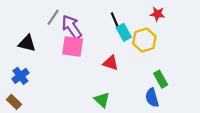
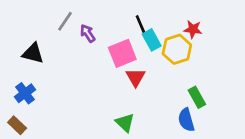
red star: (157, 14) -> (193, 29), moved
purple arrow: (72, 27) -> (88, 33), size x0.6
pink square: (73, 47) -> (122, 53), moved, turned -30
red triangle: (111, 63) -> (136, 77), turned 42

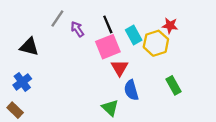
black line: (141, 25) -> (108, 24), moved
blue semicircle: (186, 120) -> (131, 90), moved

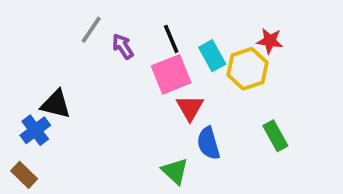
black triangle: (29, 47) -> (56, 104), moved

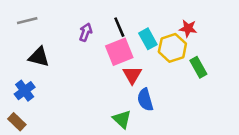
gray line: (91, 30) -> (27, 21), moved, turned 42
purple arrow: (123, 46) -> (86, 32), turned 54
black triangle: (56, 104) -> (39, 57), moved
green rectangle: (275, 136) -> (198, 67), moved

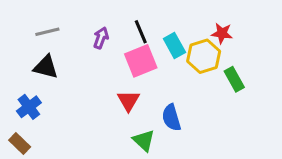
gray line: (27, 21) -> (47, 32), moved
red triangle: (132, 75) -> (128, 101), moved

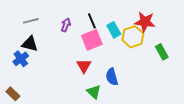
red star: (222, 33) -> (145, 22), size x1.5
green rectangle: (234, 79) -> (162, 52), moved
blue cross: (29, 107) -> (21, 59), moved

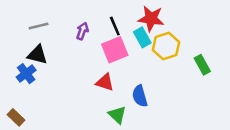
red star: (145, 22) -> (151, 19), moved
red triangle: (84, 66) -> (105, 82), turned -42

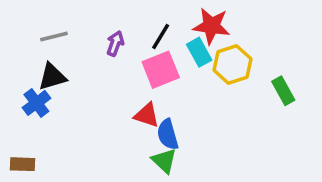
black line: (115, 26) -> (161, 36), turned 54
black triangle: (37, 55) -> (52, 77), turned -30
blue semicircle: (140, 96) -> (168, 134), moved
brown rectangle: (16, 117) -> (22, 164), turned -42

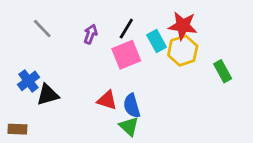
red star: (211, 26) -> (183, 26), moved
gray line: (54, 36) -> (42, 29), turned 60
black triangle: (52, 77) -> (48, 95), moved
red triangle: (147, 115) -> (107, 100), moved

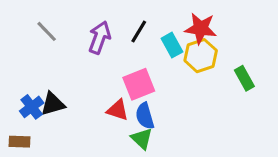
purple arrow: (90, 34) -> (100, 38), size x1.5
pink square: (126, 55) -> (139, 84), moved
blue cross: (28, 81) -> (32, 107), moved

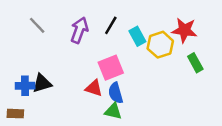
red star: (201, 28) -> (184, 30), moved
blue cross: (32, 107) -> (25, 86), turned 36
green triangle: (142, 139) -> (113, 111), turned -30

